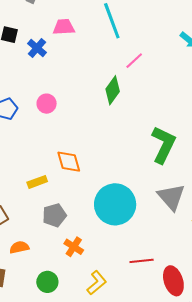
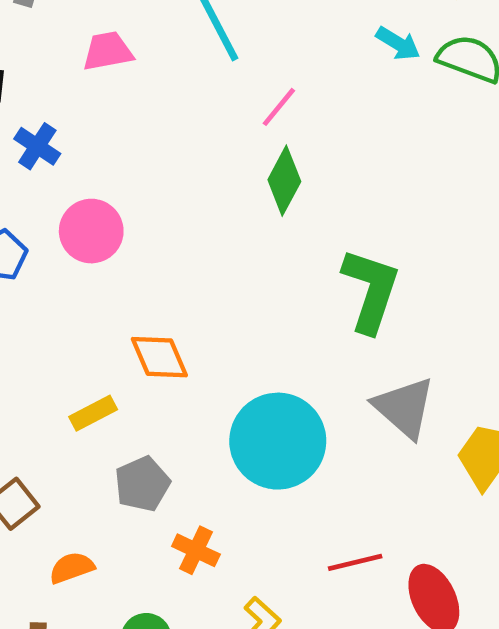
blue cross: (37, 48) -> (37, 146), moved
green diamond: (113, 90) -> (284, 181), moved
pink circle: (47, 104) -> (91, 231), size x1.4

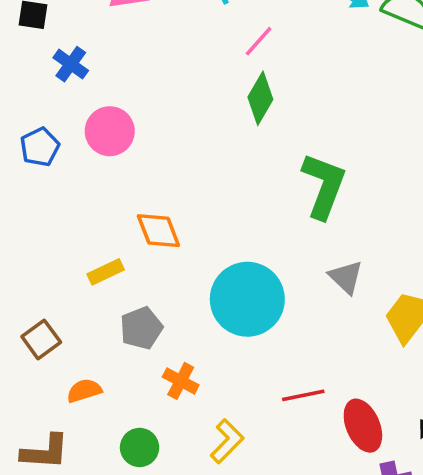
gray triangle: (404, 408) -> (346, 277), size x0.7

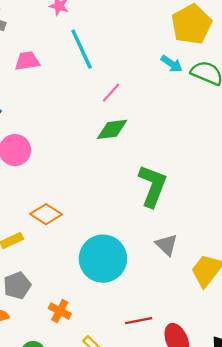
green diamond: (260, 98) -> (112, 129), turned 52
orange diamond: (158, 231) -> (46, 214), turned -36
gray pentagon: (141, 328) -> (17, 285), moved

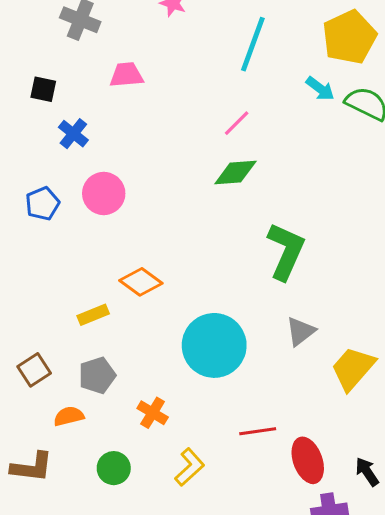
cyan line: (82, 49) -> (253, 44), moved, turned 42
gray triangle: (166, 245) -> (300, 331), turned 35

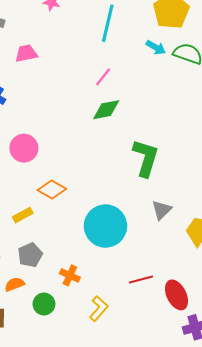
pink circle: (104, 193) -> (24, 148), moved
green circle: (114, 468) -> (44, 304), moved

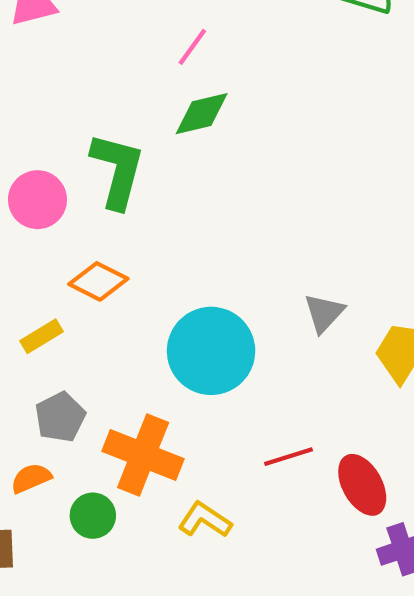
green L-shape: (146, 158) -> (117, 170), moved
orange cross: (70, 275) -> (143, 455), size x1.8
yellow L-shape: (99, 309) -> (205, 520), turned -95

